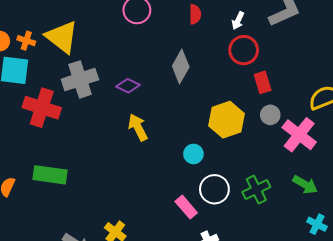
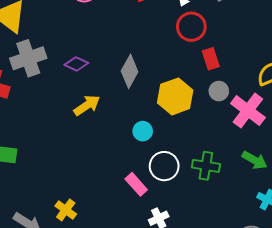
gray diamond: (181, 66) -> (130, 71), moved
yellow arrow: (138, 127) -> (87, 105), turned 84
green cross: (256, 190) -> (206, 166), turned 36

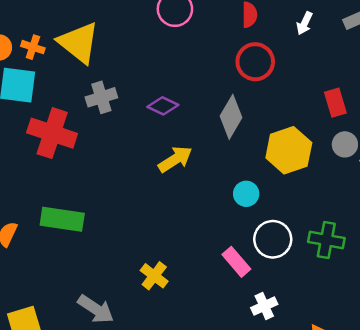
red circle: (191, 27) -> (255, 62), moved
gray cross: (28, 58) -> (101, 97), size x0.7
yellow cross: (66, 210) -> (154, 276), moved

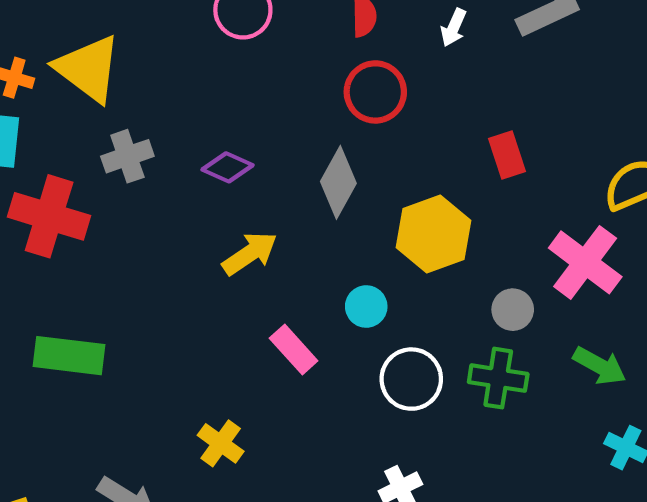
gray circle: (345, 144) -> (513, 310), moved
pink rectangle: (236, 262) -> (294, 349), moved

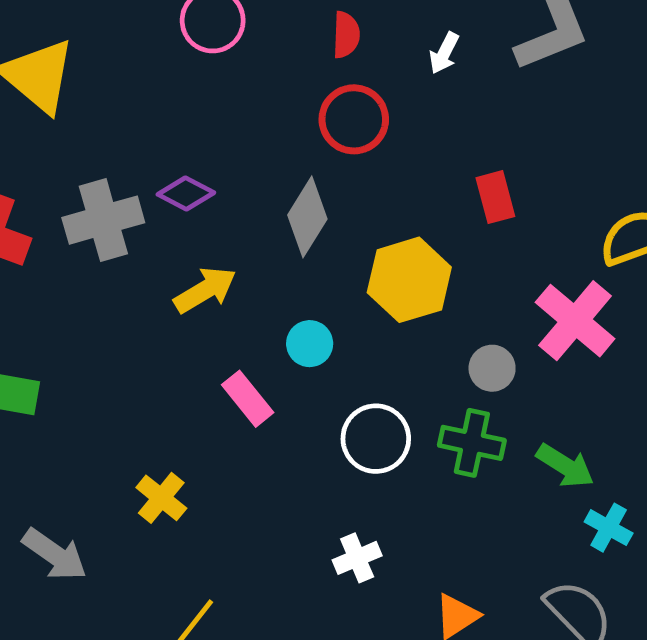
gray cross: (127, 156) -> (103, 220), moved, size x1.4
cyan circle: (366, 307) -> (310, 344), moved
green arrow: (600, 366) -> (565, 466), moved

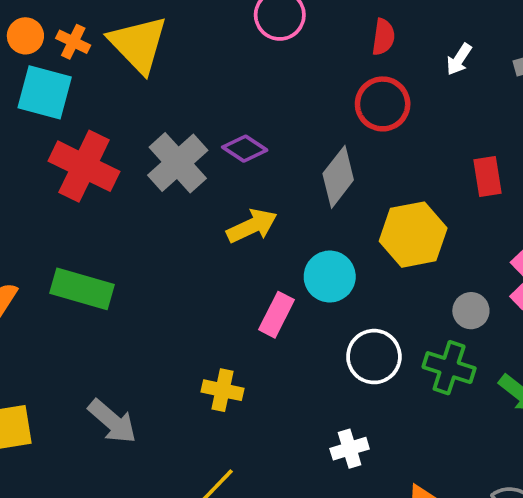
gray cross: (103, 220) -> (178, 163), turned -32
cyan circle: (310, 344) -> (330, 277), size x1.4
pink rectangle: (248, 399) -> (277, 315), turned 60
yellow cross: (161, 498) -> (222, 390), moved, turned -33

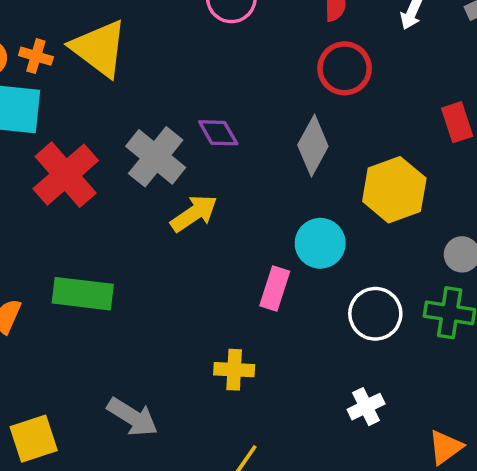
purple diamond: (245, 149) -> (218, 133), turned 36
red cross: (84, 166) -> (66, 175), turned 32
yellow arrow: (252, 226) -> (194, 213), moved

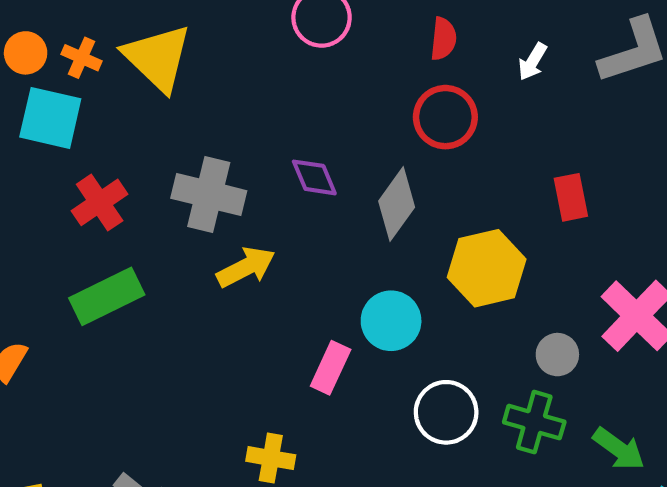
purple diamond: (218, 133) -> (314, 177), moved
gray cross: (156, 157) -> (209, 194), turned -32
red cross: (66, 175) -> (100, 202), size x0.7
green rectangle: (83, 294) -> (107, 296), moved, turned -40

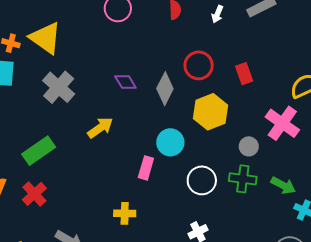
red circle: (445, 117) -> (199, 65), moved
gray cross: (209, 194) -> (59, 87), moved, turned 36
red cross: (100, 202) -> (34, 194), moved

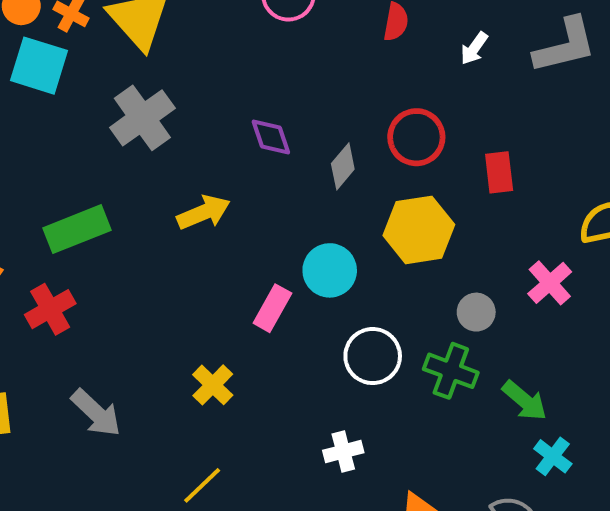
gray diamond: (165, 89) -> (343, 166), size x0.7
pink cross: (282, 123) -> (550, 283), size x0.7
yellow cross: (125, 213) -> (213, 385), turned 30

